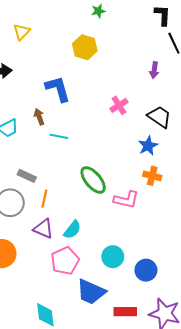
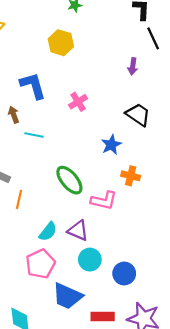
pink cross: (119, 105) -> (78, 102), moved
blue star: (148, 146) -> (111, 145), moved
purple triangle: (43, 229) -> (78, 231), moved

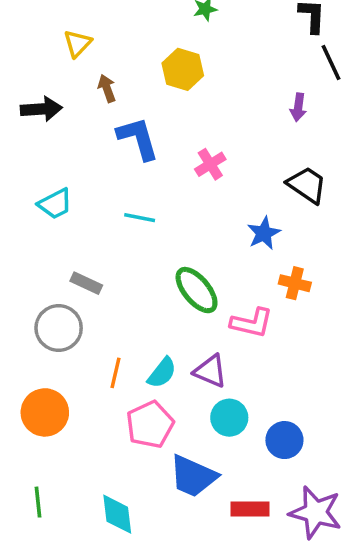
brown arrow: (14, 115) -> (107, 88), moved
orange line: (19, 199) -> (116, 373), moved

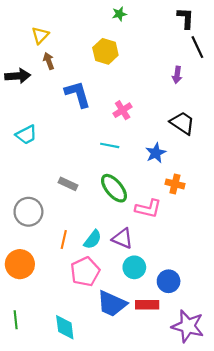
brown arrow: (107, 88) -> (49, 61), moved
cyan line: (140, 218) -> (110, 145), moved
gray rectangle: (86, 283) -> (68, 184), moved
red rectangle: (250, 509) -> (147, 305), moved

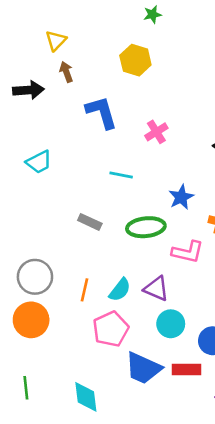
cyan line: (110, 145) -> (121, 175), moved
blue star: (156, 153) -> (181, 197), moved
green ellipse: (114, 188) -> (146, 227), turned -56
gray circle: (28, 212) -> (35, 277), moved

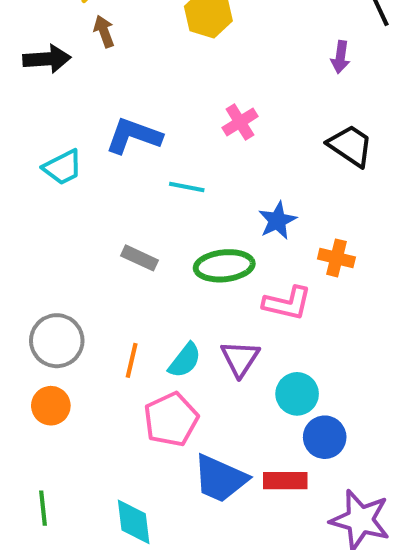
blue L-shape: (102, 112) -> (134, 136), moved, turned -54
purple triangle: (156, 289) -> (240, 358), turned 40
orange circle: (31, 320) -> (51, 406), size x0.7
cyan circle: (171, 324) -> (297, 394), moved

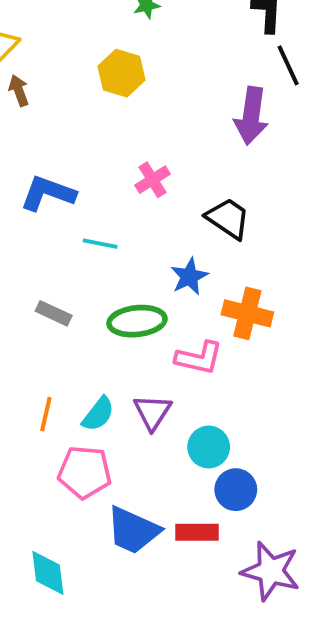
purple arrow: (340, 57) -> (251, 116), size x1.8
black trapezoid: (350, 146) -> (228, 218), moved
orange cross: (336, 258) -> (247, 313), size x1.4
pink pentagon: (171, 419) -> (85, 472), turned 30

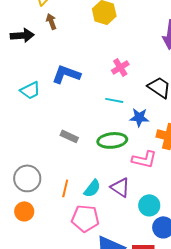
cyan line: (100, 244) -> (114, 100), moved
blue star: (189, 277) -> (139, 117), turned 30
purple triangle: (152, 412) -> (120, 187), turned -30

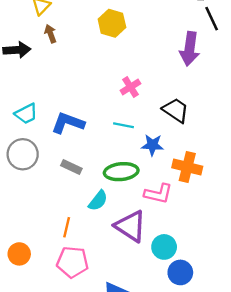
blue L-shape: (66, 74) -> (68, 123), moved
gray circle: (27, 178) -> (23, 154), moved
purple triangle: (120, 187) -> (130, 226), size x1.4
cyan semicircle: (92, 188) -> (98, 201), moved
pink pentagon: (85, 218) -> (73, 262), moved

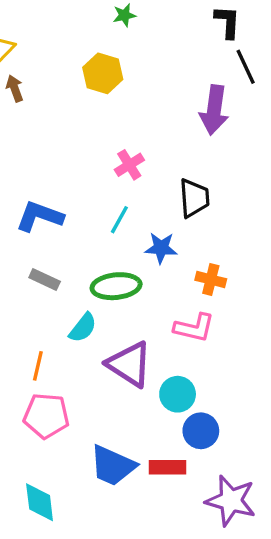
black trapezoid: (176, 110) -> (194, 198), turned 52
cyan line: (124, 125) -> (119, 220), turned -72
orange cross: (187, 167) -> (211, 280), size x0.7
pink L-shape: (158, 194) -> (194, 328), moved

